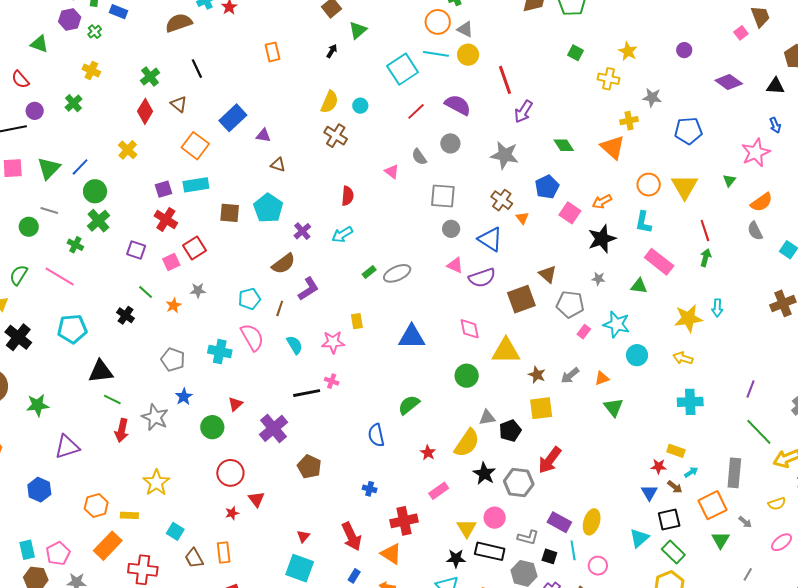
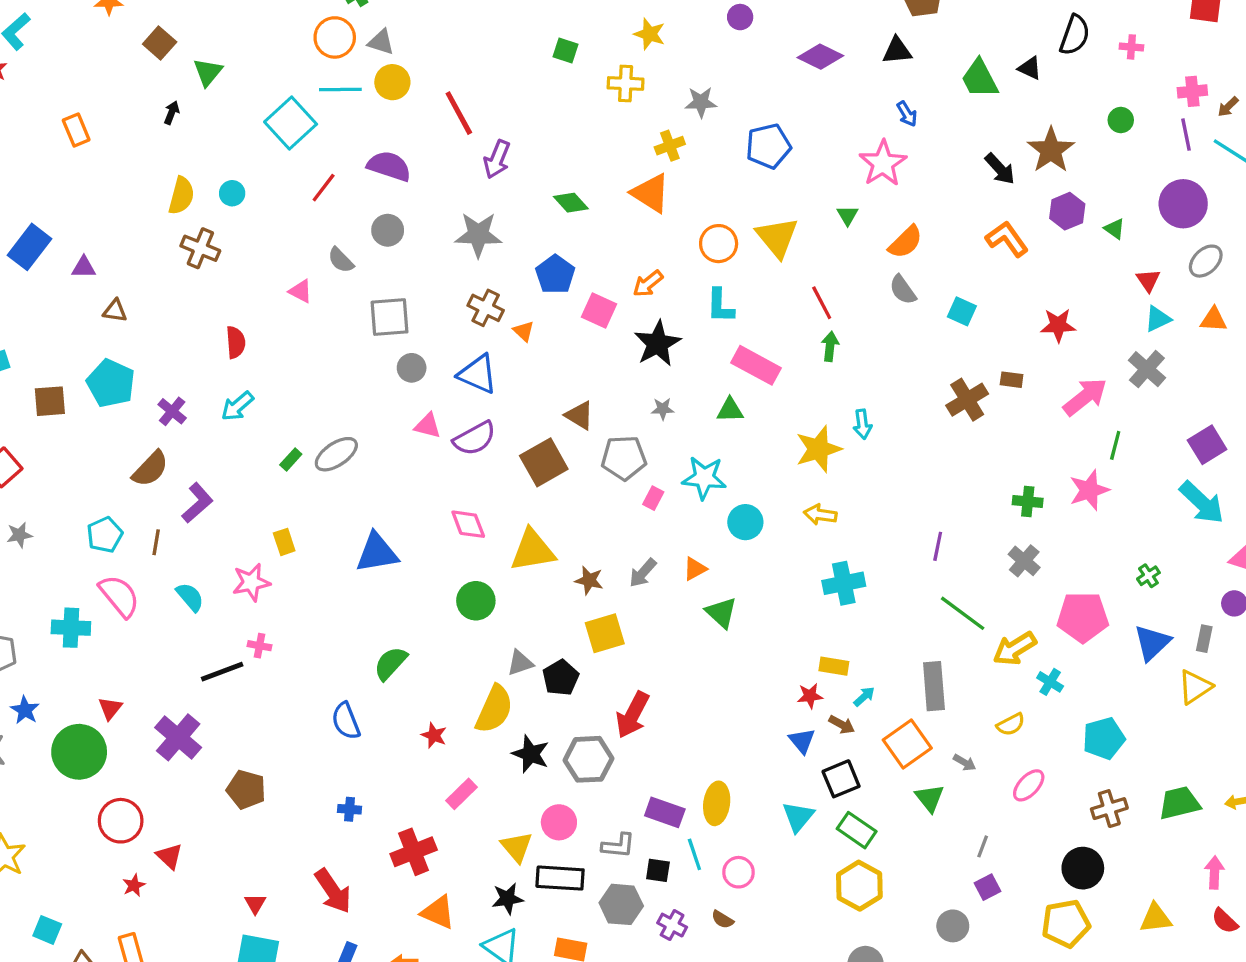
green circle: (212, 427) -> (79, 752), size x1.4
orange triangle: (391, 554) -> (438, 912), moved

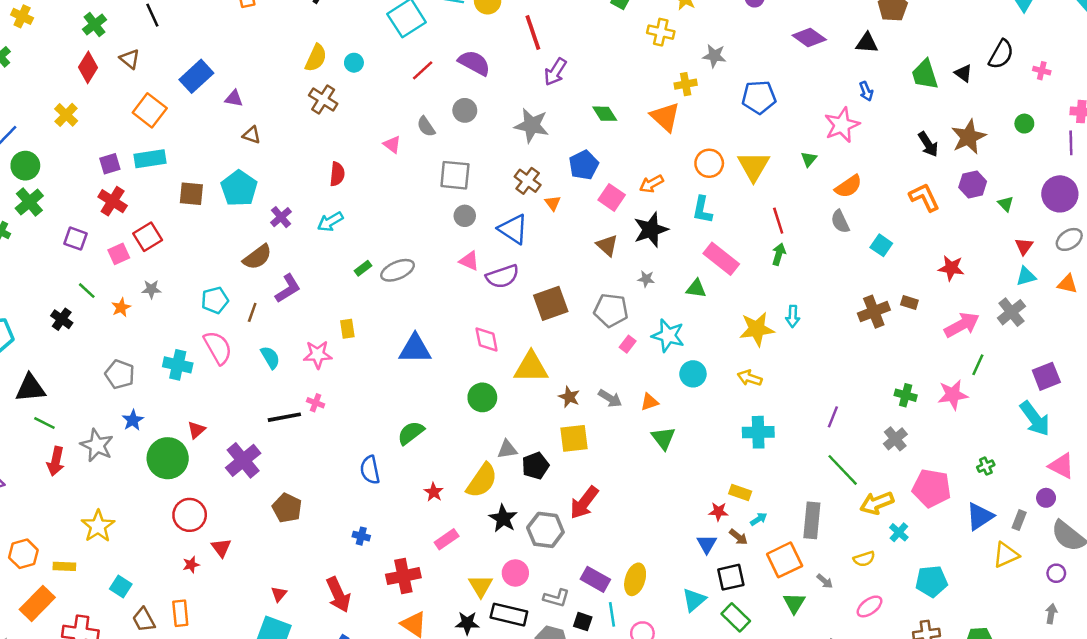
brown triangle: (579, 415) -> (607, 245), moved
gray arrow: (643, 573) -> (610, 398), turned -110

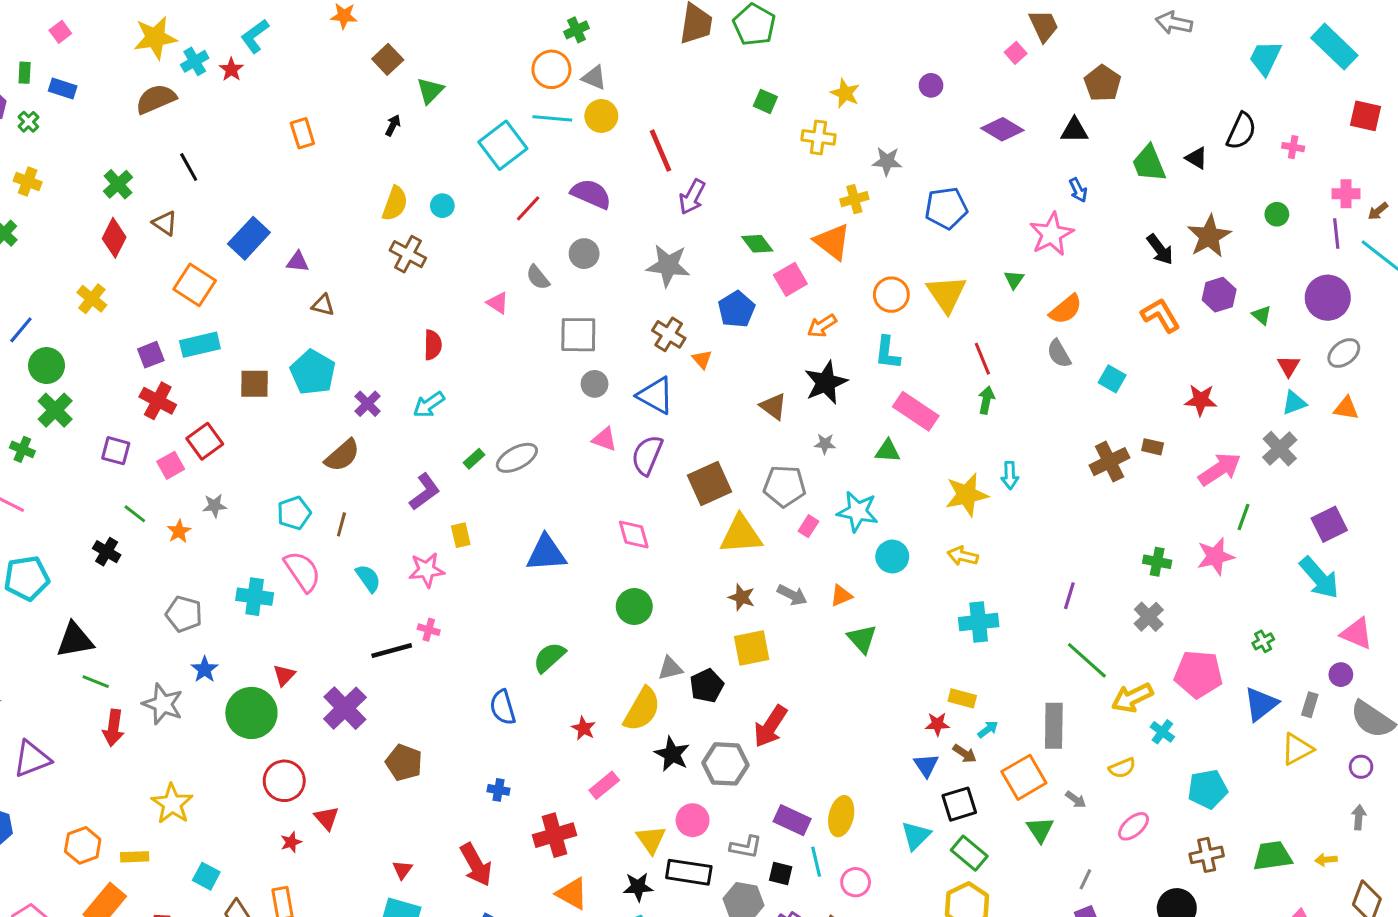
pink square: (612, 197) -> (790, 279), moved, turned 30
purple semicircle: (502, 276) -> (647, 455), turned 136
purple L-shape: (288, 288) -> (425, 492), moved
yellow triangle: (531, 367) -> (741, 534), moved

